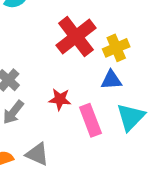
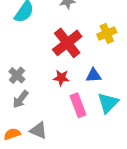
yellow cross: (116, 48) -> (107, 33), moved
red star: (60, 99) -> (61, 78), moved

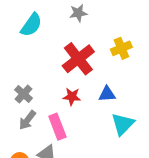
pink rectangle: (78, 105) -> (57, 127), moved

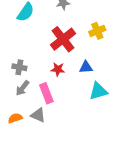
gray cross: (24, 94) -> (19, 67), turned -32
cyan triangle: (123, 124) -> (98, 91), turned 30

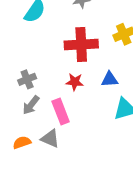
red cross: (63, 39) -> (81, 45), turned 35
gray cross: (19, 67) -> (27, 79), turned -32

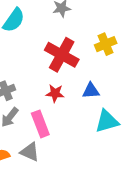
red cross: (81, 45) -> (62, 55), turned 32

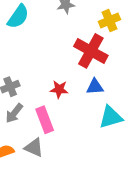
yellow cross: (106, 44) -> (109, 21), moved
red cross: (62, 55) -> (91, 51), moved

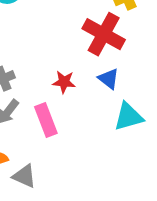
blue triangle: (95, 87) -> (109, 79), turned 42
gray triangle: (34, 148) -> (24, 176), moved

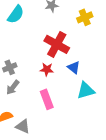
red cross: (104, 34) -> (57, 44), moved
pink rectangle: (46, 120) -> (47, 99), moved

